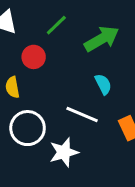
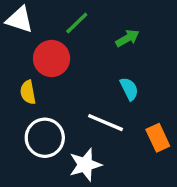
green arrow: (102, 39) -> (127, 38), size x0.6
red circle: (34, 57) -> (52, 58), size x1.4

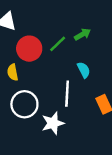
green line: (77, 23) -> (58, 44), moved
white line: (105, 123) -> (67, 94), turned 70

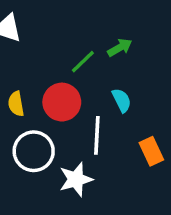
red circle: (29, 49) -> (62, 102), moved

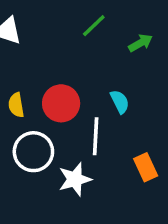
green arrow: (120, 48) -> (140, 43), moved
green line: (83, 62) -> (94, 26), moved
orange rectangle: (151, 151) -> (146, 167), moved

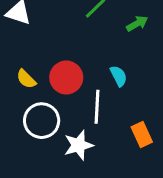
yellow semicircle: (16, 105) -> (26, 79), turned -35

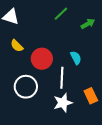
yellow semicircle: (26, 79) -> (17, 46), moved
white star: (79, 145) -> (63, 103), moved

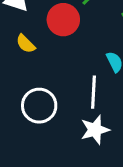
red circle: (42, 59) -> (63, 20), moved

